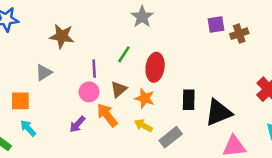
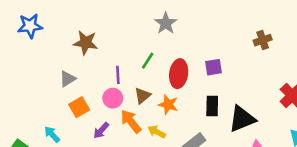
purple square: (216, 25) -> (214, 67), moved
orange square: (20, 101) -> (79, 107), moved, turned -30
yellow arrow: (143, 126) -> (157, 132), moved

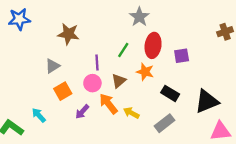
red ellipse: (179, 74) -> (153, 45), moved
orange star: (168, 105) -> (145, 72), moved
black rectangle: (212, 106) -> (170, 93), moved, turned -60

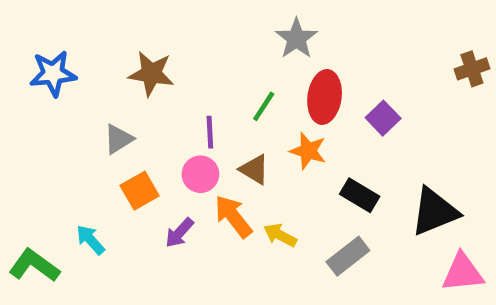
blue star: (19, 19) -> (53, 74), moved
purple square: (182, 56) -> (383, 118), turned -35
brown triangle: (119, 81) -> (254, 170), turned -49

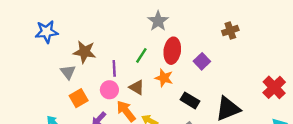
brown cross: (472, 69) -> (230, 31), moved
blue star: (53, 74) -> (47, 32), moved
brown star: (151, 74) -> (85, 52), moved
gray triangle: (119, 139) -> (68, 72), turned -35

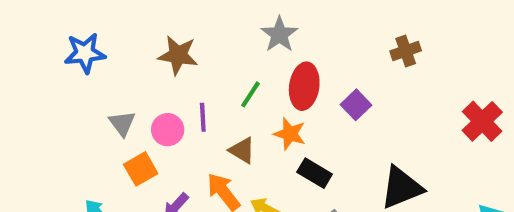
brown star: (85, 52) -> (178, 55), moved
red cross: (274, 87) -> (482, 121), moved
pink circle: (109, 90) -> (168, 130), moved
black rectangle: (190, 100) -> (315, 173), moved

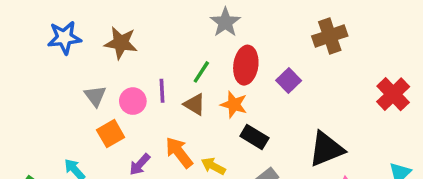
brown cross: (406, 51) -> (330, 36), size x1.4
brown star: (178, 55) -> (121, 43), moved
brown triangle: (242, 150) -> (194, 104), moved

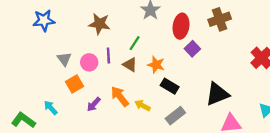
brown star: (121, 43) -> (99, 24), moved
red ellipse: (246, 65) -> (181, 26), moved

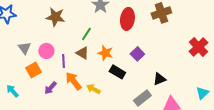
purple square: (192, 49) -> (137, 54), moved
purple line: (108, 56) -> (63, 61), moved
black triangle: (217, 94) -> (159, 79), size x0.6
gray rectangle: (175, 116) -> (142, 98), moved

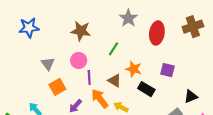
pink circle: (46, 51) -> (79, 60), moved
brown triangle: (82, 53) -> (115, 81), moved
purple square: (137, 54) -> (167, 70), turned -32

